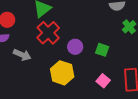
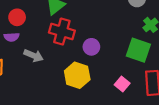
red cross: (48, 33) -> (62, 32), turned -30
green square: (102, 50) -> (138, 50), moved, size x1.6

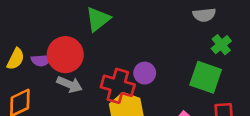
red circle: (17, 17) -> (65, 55), moved, size x1.6
red cross: (62, 32) -> (118, 86), moved

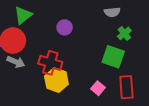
green triangle: (98, 19) -> (23, 15), moved
purple circle: (145, 73) -> (65, 27), moved

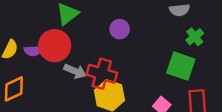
gray arrow: (16, 62) -> (75, 71), moved

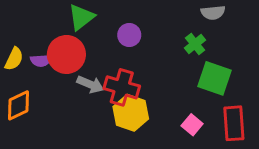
purple circle: (120, 29) -> (129, 35), moved
green cross: (195, 37) -> (195, 44), moved

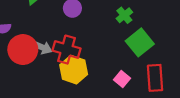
red circle: (66, 54) -> (23, 50), moved
green square: (215, 78) -> (140, 42), turned 32

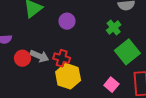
red circle: (23, 50) -> (22, 58), size x0.6
red cross: (67, 50) -> (62, 58), size x0.7

